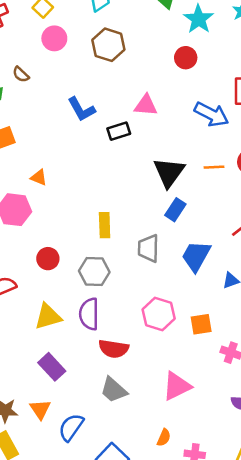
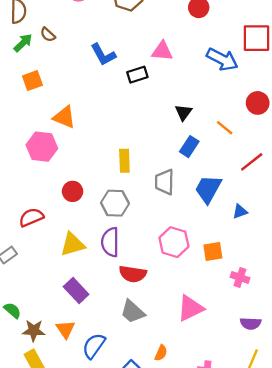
brown semicircle: (21, 74) -> (48, 35), moved
orange line: (214, 167) -> (225, 128), moved, turned 42
black triangle: (169, 172) -> (183, 112), size x0.6
orange triangle: (39, 177) -> (64, 117), size x1.5
orange semicircle: (164, 438) -> (161, 353), moved

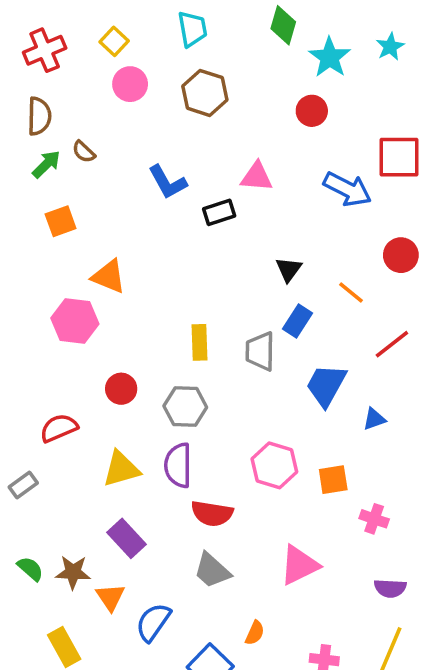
gray trapezoid: (164, 182) -> (260, 351), moved
brown star: (34, 331) -> (73, 572), moved

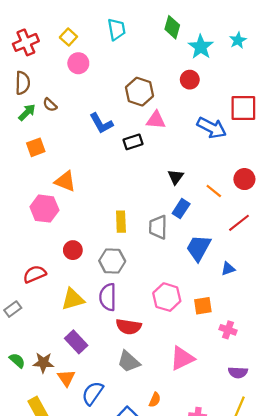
brown hexagon: (205, 93) -> (140, 92), moved
red circle: (401, 255) -> (244, 179), moved

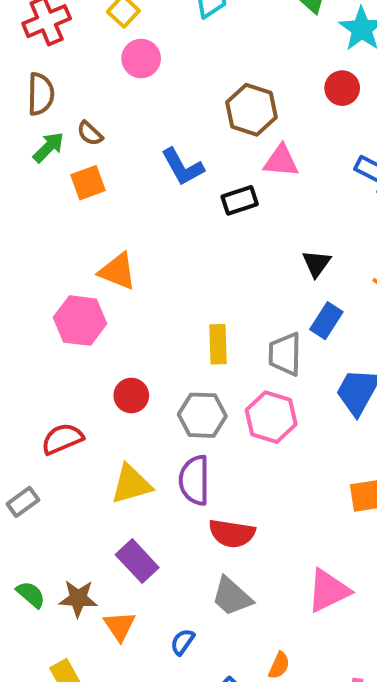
orange square: (36, 147) -> (88, 183), moved
pink hexagon: (167, 297) -> (271, 417), moved
blue semicircle: (93, 393) -> (183, 642), moved, size x0.6

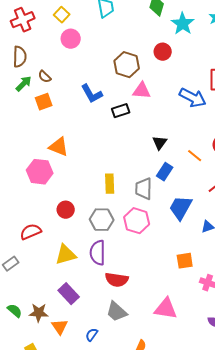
red circle: (342, 88) -> (163, 52), moved
pink triangle: (328, 591) -> (166, 309), turned 35

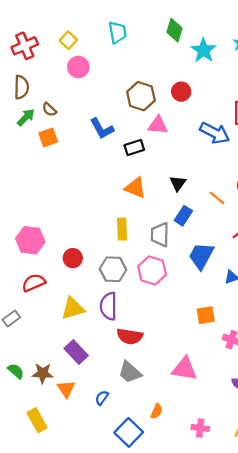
red circle: (163, 52) -> (181, 92), moved
orange triangle: (59, 147) -> (135, 188), moved
pink hexagon: (40, 172) -> (30, 240), moved

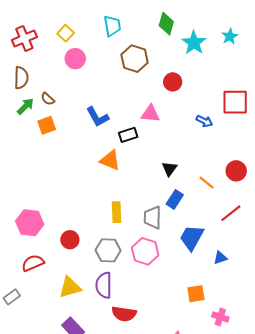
brown hexagon: (141, 96) -> (135, 59), moved
blue arrow: (215, 133) -> (204, 121), size x0.6
orange triangle: (135, 188) -> (110, 160), moved

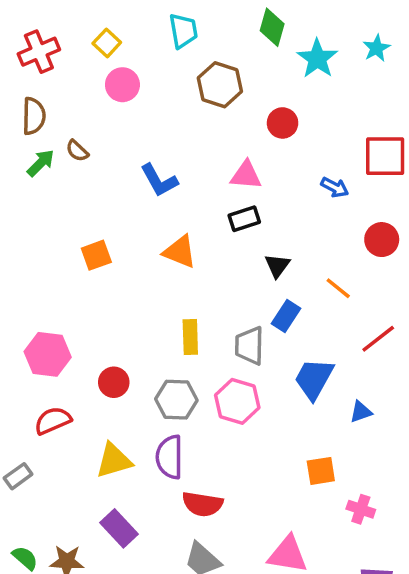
orange square: (47, 125) -> (96, 255), moved
black rectangle: (128, 135) -> (244, 219), moved
red circle: (236, 171) -> (382, 240), moved

